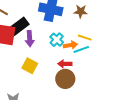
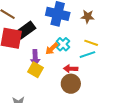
purple arrow: (30, 39) -> (35, 58), moved
orange arrow: (70, 45) -> (52, 49), moved, turned 144

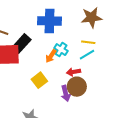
brown star: (88, 17) -> (91, 18), moved, size x1.5
purple arrow: (35, 58) -> (66, 93), moved
yellow square: (36, 70) -> (39, 80), turned 35

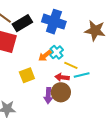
yellow line: (88, 42) -> (71, 65), moved
black rectangle: (22, 43) -> (22, 23), moved
cyan line: (87, 55) -> (82, 75), moved

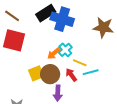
black rectangle: (22, 23) -> (46, 13), moved
red arrow: (62, 77) -> (71, 75), turned 48
brown circle: (61, 92) -> (50, 74), moved

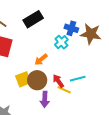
blue cross: (62, 19) -> (71, 28), moved, size x0.6
cyan cross: (65, 50) -> (61, 42), moved
yellow line: (80, 63) -> (64, 90), moved

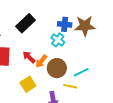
brown circle: (37, 80) -> (57, 68), moved
red arrow: (58, 81) -> (29, 57), moved

